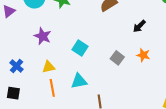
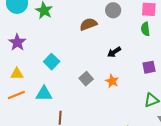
orange line: (52, 88) -> (16, 95), turned 66

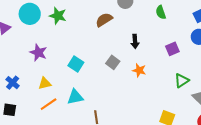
black arrow: (114, 52) -> (135, 41), turned -48
gray square: (86, 79) -> (113, 62), moved

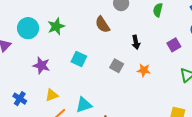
green semicircle: (161, 12) -> (158, 10), turned 40
green star: (58, 16) -> (56, 26), turned -30
brown semicircle: (104, 20) -> (102, 25), turned -84
cyan square: (76, 64) -> (79, 59), moved

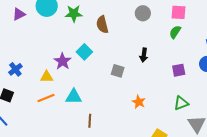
brown semicircle: (102, 25) -> (102, 25), moved
purple star: (41, 65) -> (62, 61), moved
gray square: (117, 66) -> (118, 71), turned -32
orange star: (144, 70) -> (139, 102), moved

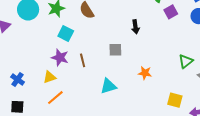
cyan square: (84, 52) -> (66, 33), moved
purple square: (179, 70) -> (171, 12), moved
cyan triangle: (74, 97) -> (108, 86), moved
brown line: (90, 121) -> (83, 60), moved

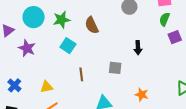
purple star: (60, 58) -> (27, 48), moved

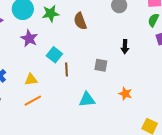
cyan square: (68, 46) -> (54, 55), moved
purple star: (27, 48) -> (29, 38), moved

